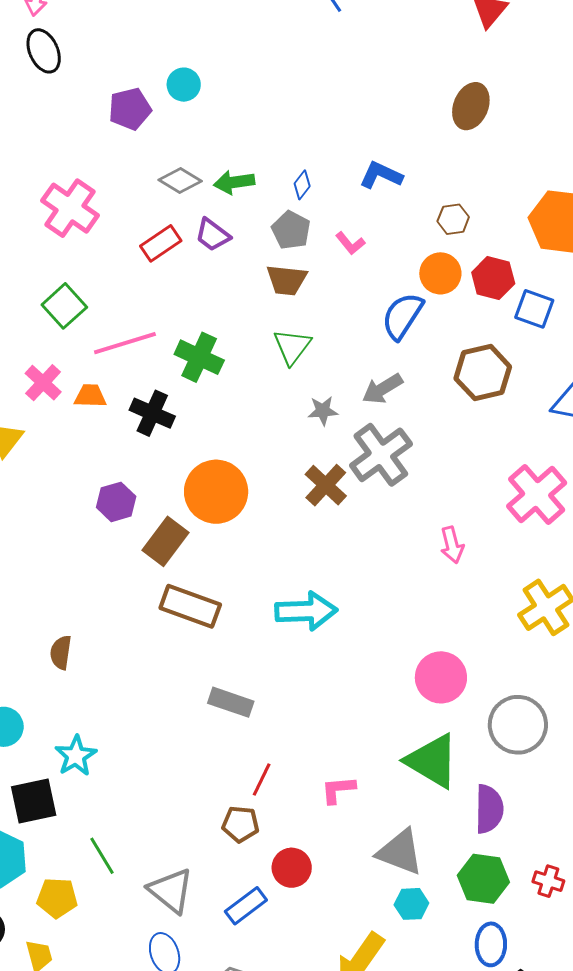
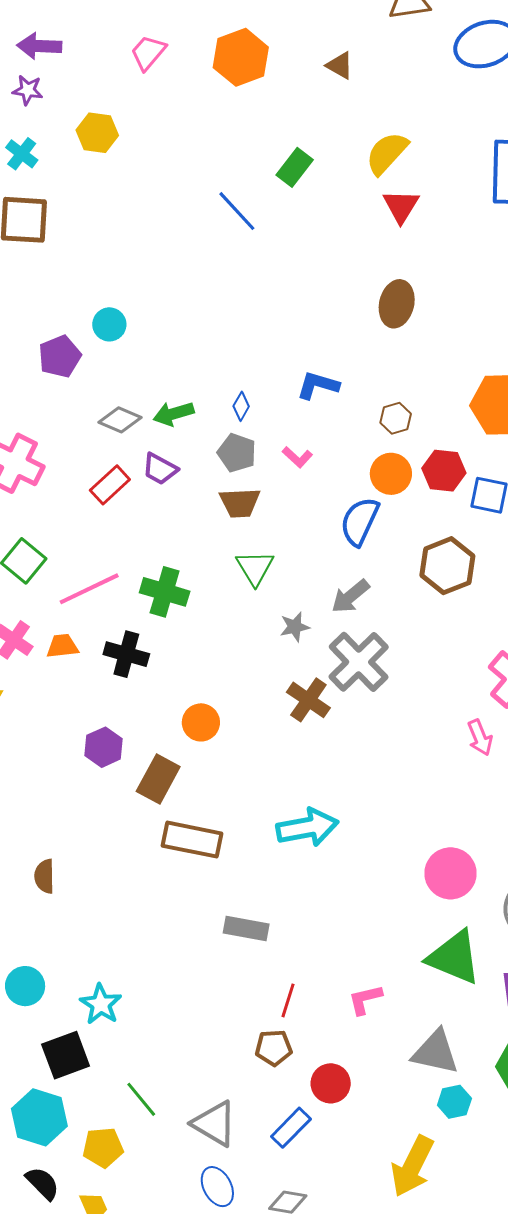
orange circle: (216, 492) -> (201, 722), size x0.6
pink arrow: (452, 545) -> (480, 738), moved
brown semicircle: (61, 652) -> (44, 876), moved

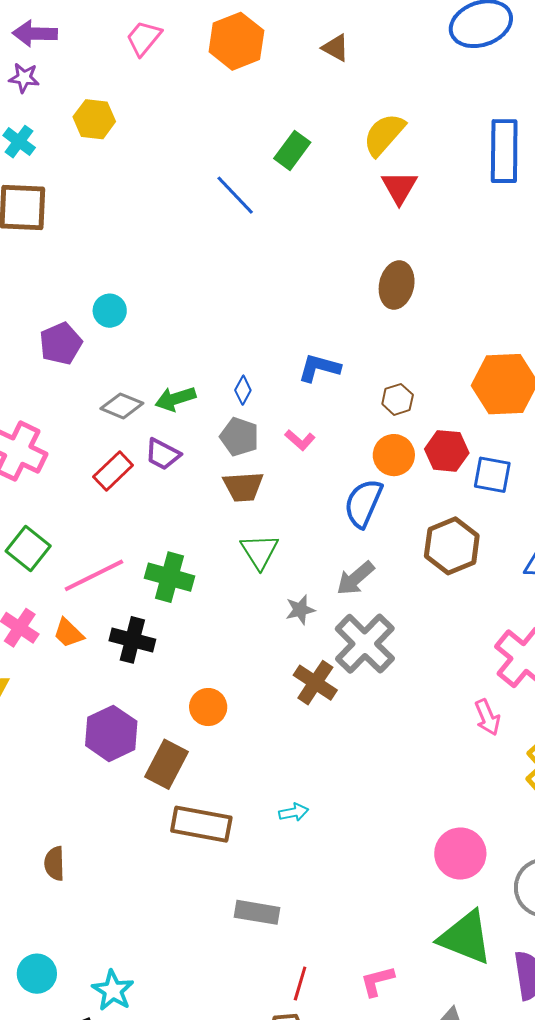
orange trapezoid: (62, 646) -> (68, 633), turned -128
purple hexagon: (104, 747) -> (111, 733), size x1.4
cyan arrow: (307, 827) -> (294, 812), moved, size x0.5

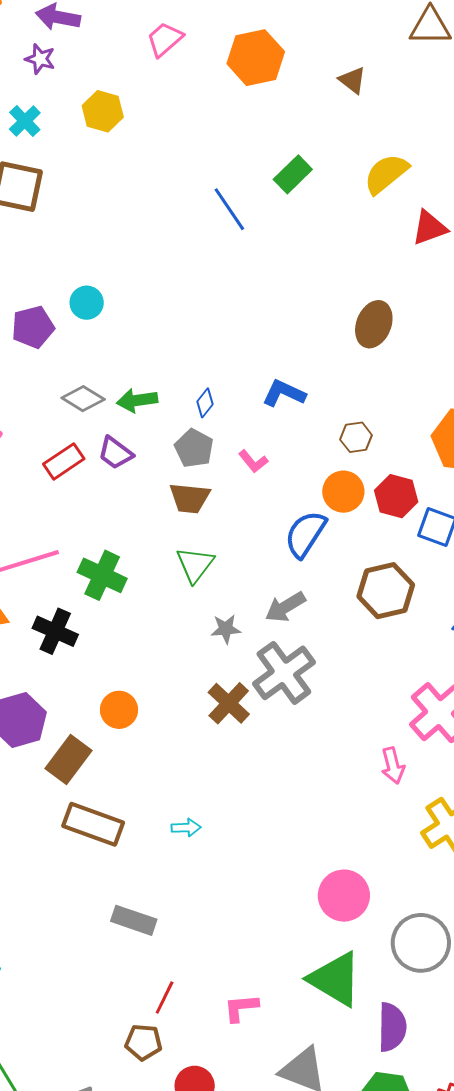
red triangle: (399, 187) -> (430, 228), moved, turned 30

